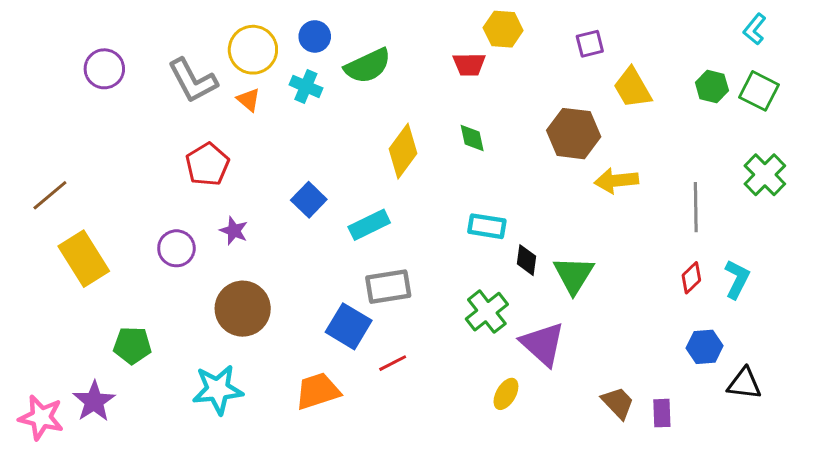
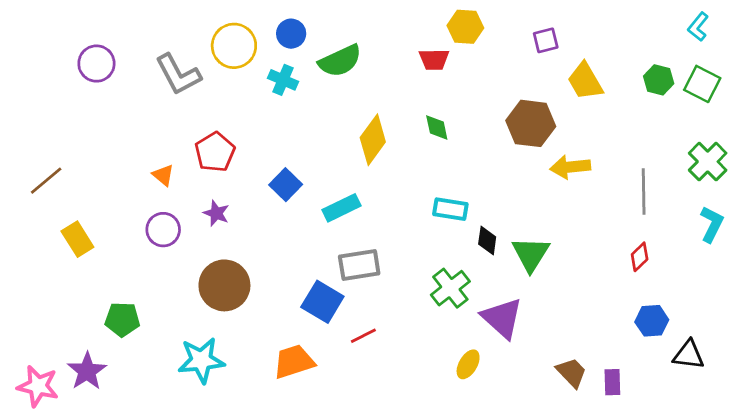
orange triangle: (249, 100) -> (163, 175), moved
red pentagon: (207, 164) -> (215, 152), moved
yellow rectangle: (84, 259) -> (77, 239), size x0.7
cyan L-shape: (737, 279) -> (712, 224), moved

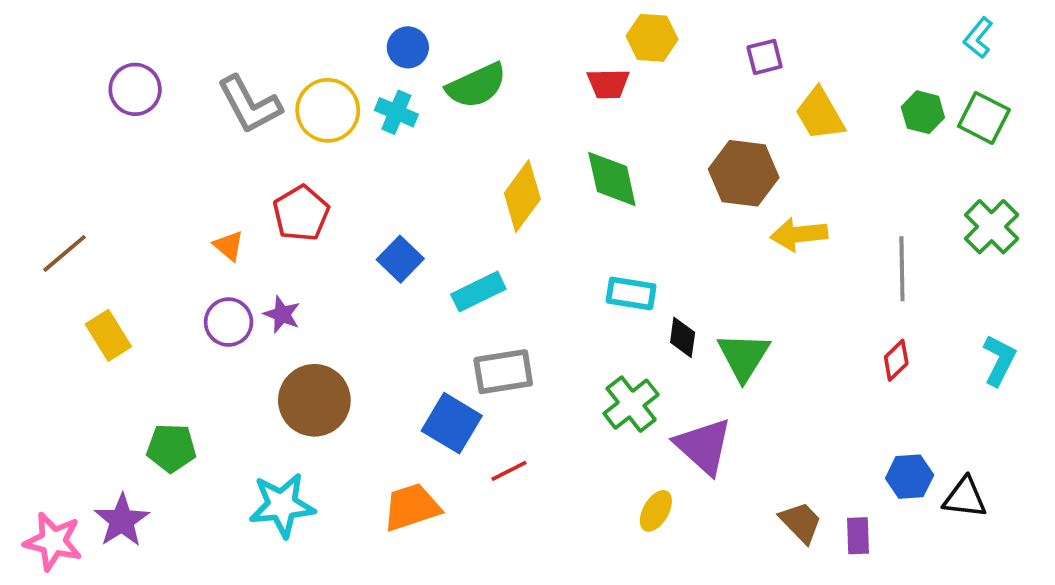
yellow circle: (234, 46) -> (328, 110), moved
green diamond: (437, 128) -> (612, 179), size x1.6
purple star: (216, 213) -> (282, 314), moved
cyan L-shape: (712, 224) -> (999, 360), moved
blue hexagon: (652, 321) -> (910, 477), moved

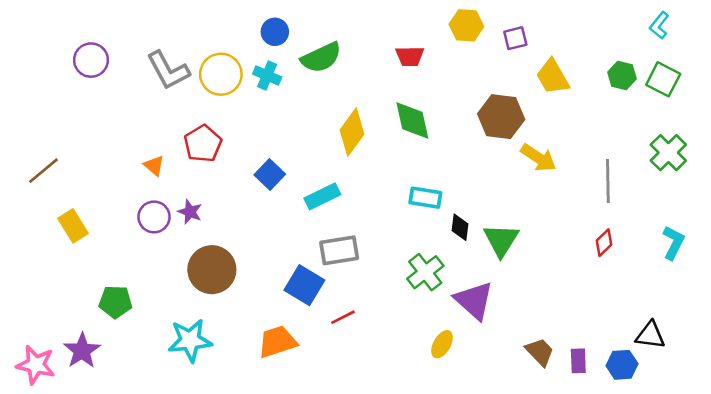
yellow hexagon: (652, 38) -> (466, 25), moved
yellow arrow: (799, 234) -> (538, 158), turned -141
blue hexagon: (910, 477) -> (622, 365), moved

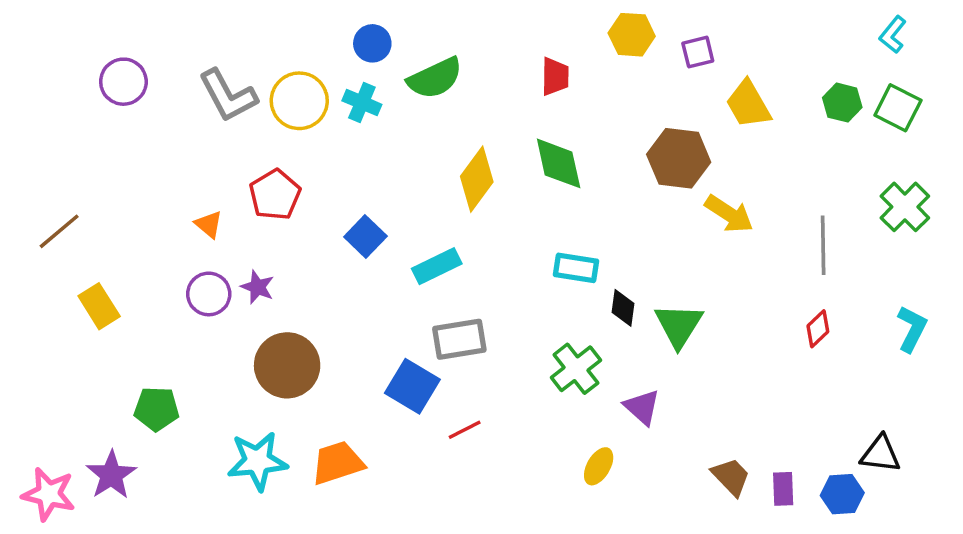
red trapezoid: (410, 56) -> (555, 76), turned -88
purple triangle: (474, 300) -> (642, 407), size x0.7
orange trapezoid: (277, 342) -> (338, 463), moved

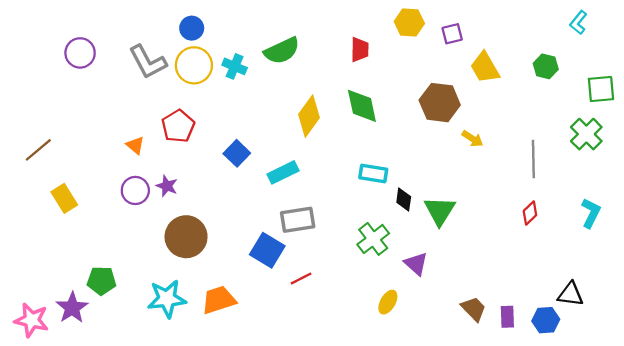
blue circle: (372, 43) -> (192, 28), moved
green square: (898, 108) -> (601, 89), moved, turned -32
yellow arrow: (729, 214) -> (472, 139), size x0.7
green pentagon: (157, 409) -> (101, 281), moved

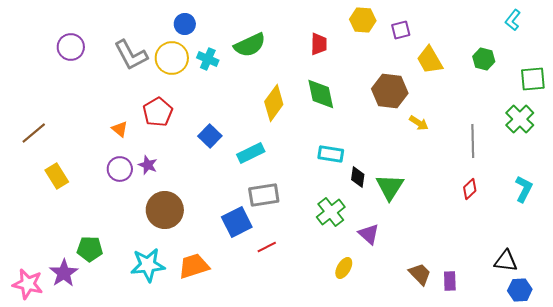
blue circle: (192, 28) -> (185, 24), moved
blue square: (267, 250) -> (237, 222), turned 32
blue hexagon: (546, 320) -> (520, 290), moved

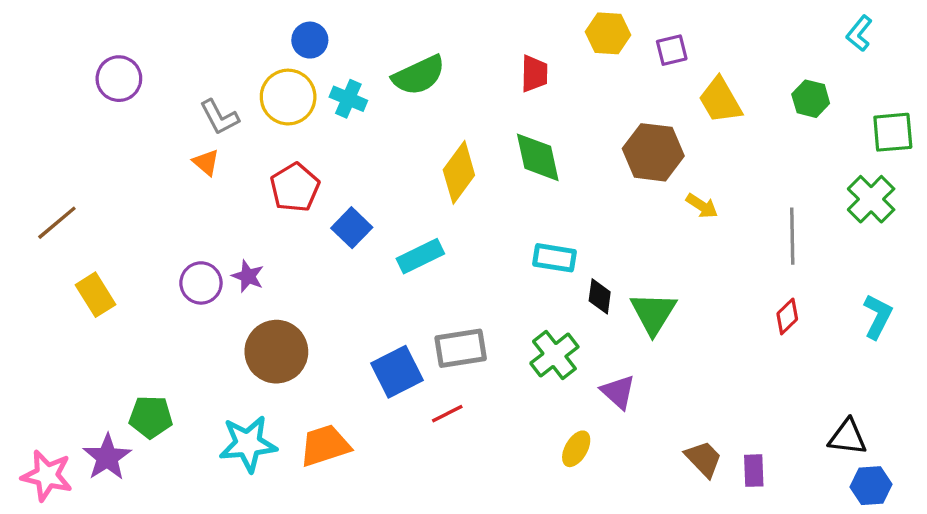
gray L-shape: (131, 55) -> (219, 117), moved, size x0.7
red pentagon: (158, 112) -> (295, 187), moved
orange triangle: (120, 129) -> (206, 162), moved
gray rectangle: (264, 195) -> (461, 348), moved

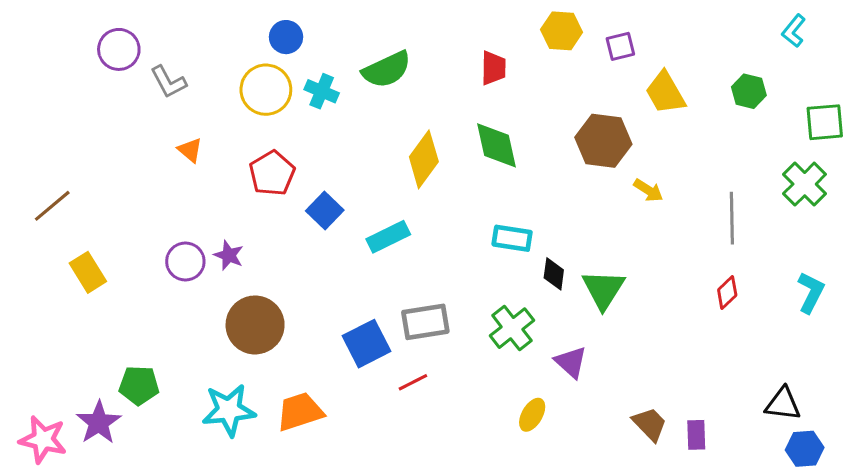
purple circle: (119, 79) -> (119, 49), moved
gray L-shape: (219, 117) -> (168, 82), moved

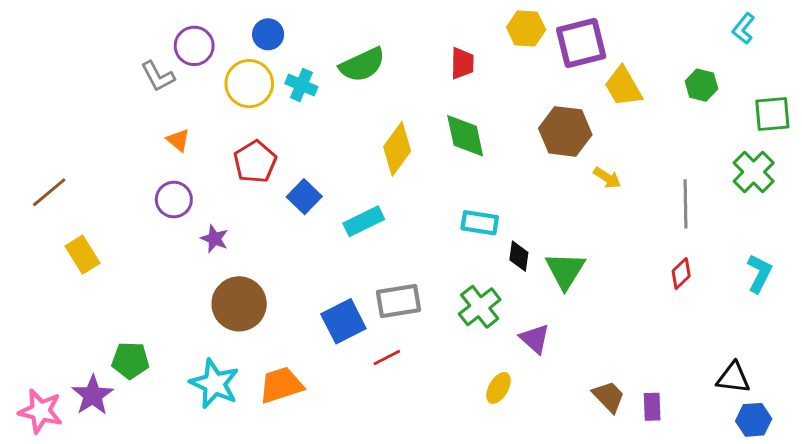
purple square: (620, 46) -> (581, 43), size x1.8
purple circle: (119, 49) -> (194, 46), moved
purple circle: (185, 261) -> (174, 200), moved
cyan star: (229, 410) -> (214, 384), turned 30

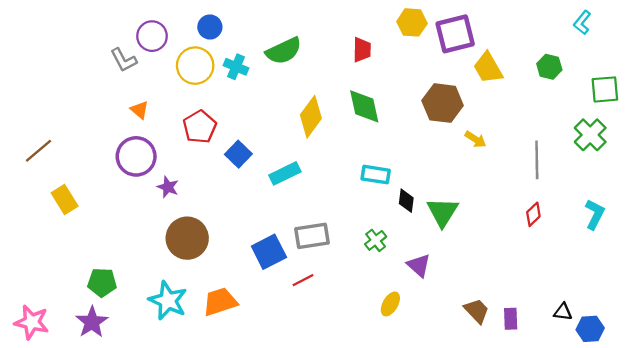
purple circle: (174, 200) -> (136, 156), size x1.4
green cross: (480, 307) -> (376, 240), size x0.7
black triangle: (733, 378) -> (563, 312), moved, size x0.7
purple star: (93, 395) -> (92, 322), moved

